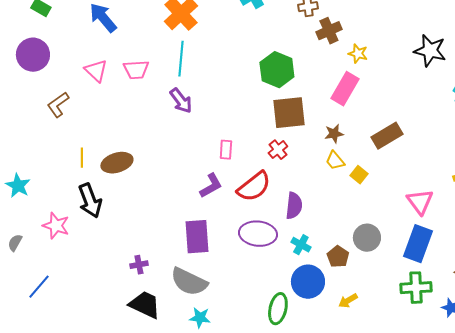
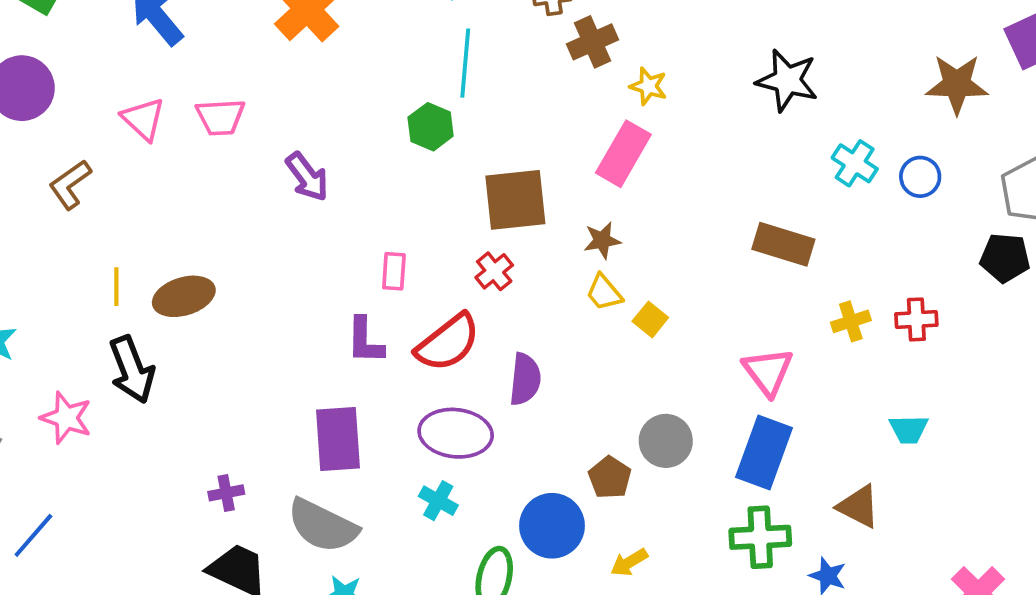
cyan line: (181, 59) -> (465, 63), moved
green hexagon: (277, 70) -> (431, 127), moved, size x0.7
brown rectangle: (387, 136) -> (783, 244), moved, turned 48
purple L-shape: (211, 186) -> (365, 341), turned 120
cyan cross: (301, 245) -> (438, 501), moved

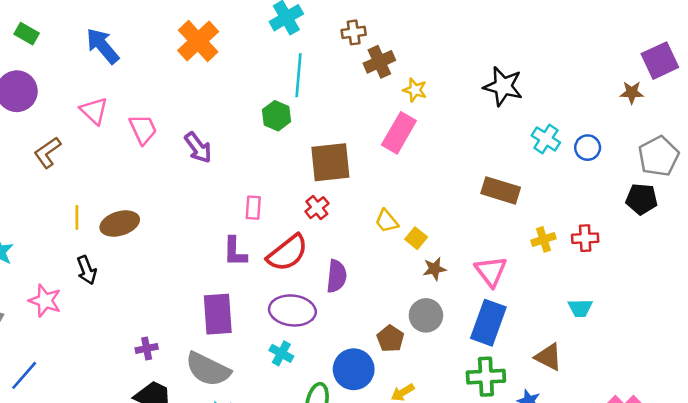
brown star: (957, 84) -> (632, 92), moved, size x0.6
pink trapezoid: (220, 117) -> (143, 129), moved, turned -112
brown star: (602, 240) -> (434, 269), moved
black arrow: (132, 370) -> (87, 270), size x0.7

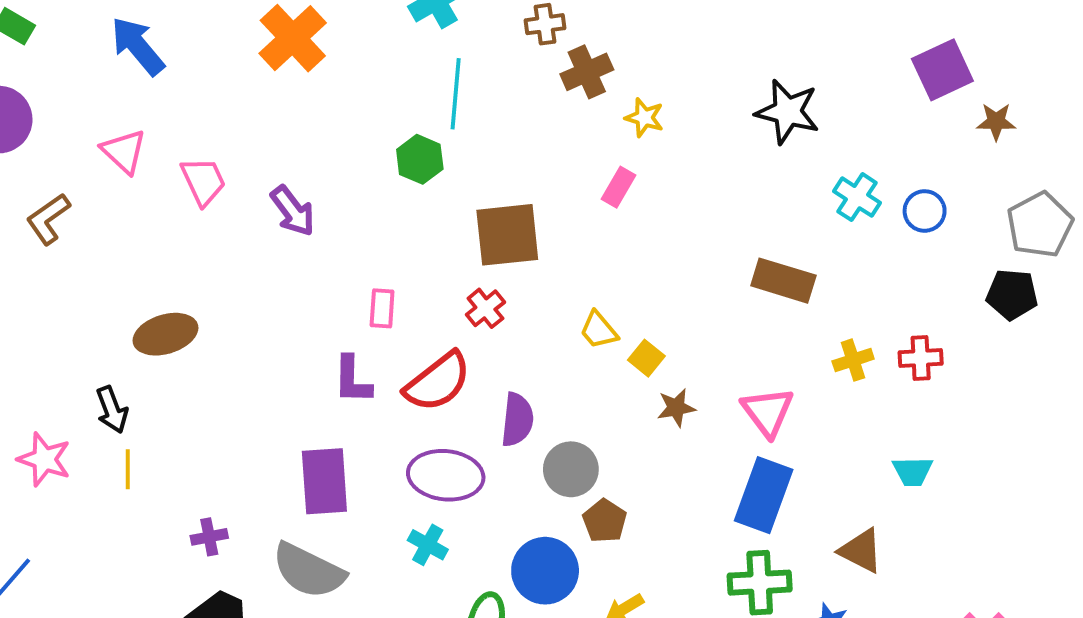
purple square: (660, 61) -> (942, 70), moved
pink rectangle: (399, 133) -> (619, 187), size x0.6
yellow line: (77, 217) -> (128, 469), moved
gray circle: (426, 315) -> (571, 469), moved

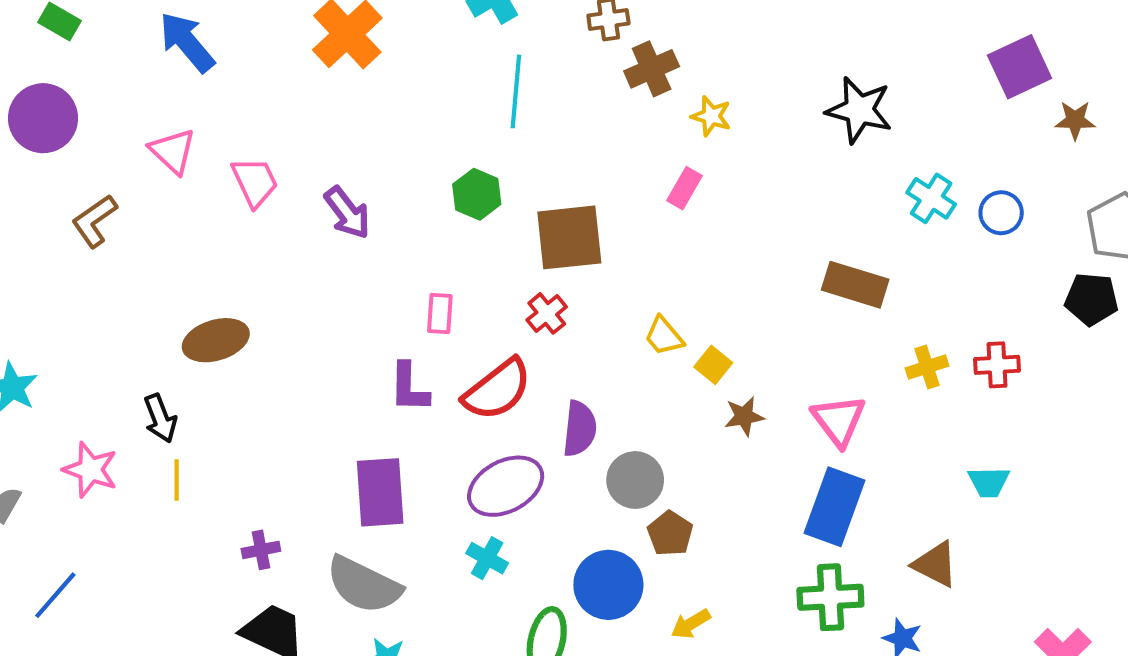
green hexagon: (420, 159) -> (477, 194), moved
purple ellipse: (446, 475) -> (506, 486), turned -34

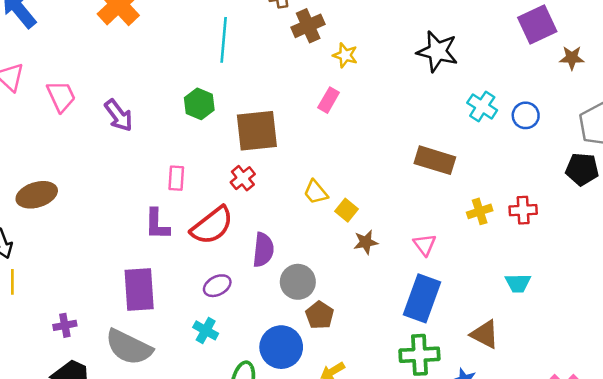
pink triangle: (839, 420) -> (425, 245), size x0.7
purple ellipse: (506, 486) -> (217, 286), size x0.6

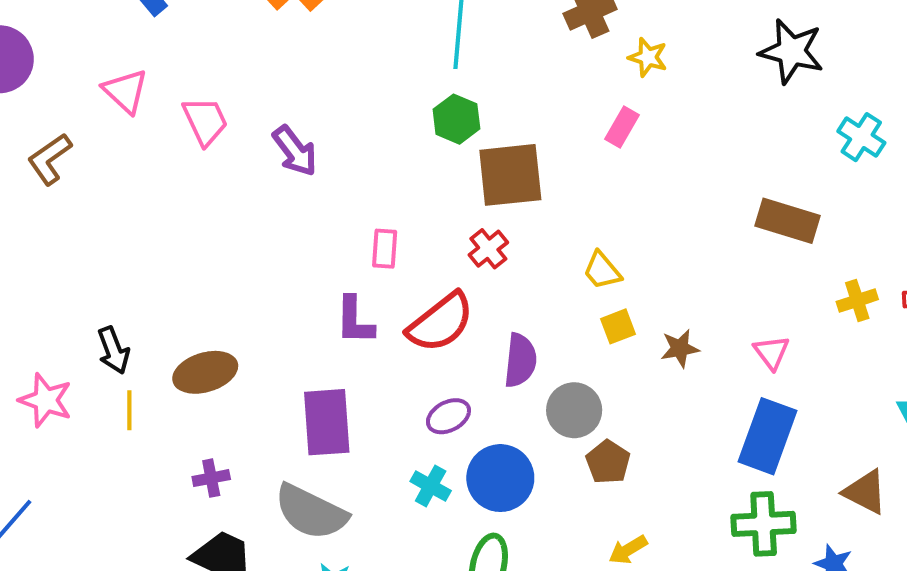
green hexagon: (199, 104) -> (456, 119), moved
brown ellipse: (37, 195) -> (205, 372), moved
yellow square: (346, 210) -> (618, 326), moved, turned 30
blue circle: (281, 347) -> (500, 478), moved

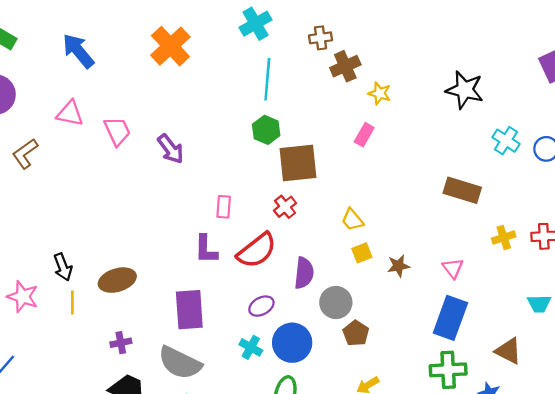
pink triangle: (125, 91) -> (70, 113), turned -32

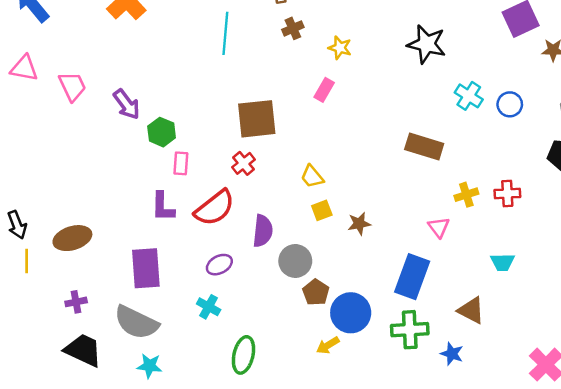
brown cross: (345, 66) -> (293, 28), moved, size x0.7
green hexagon: (266, 130) -> (162, 132), moved
pink triangle: (453, 268) -> (439, 227), moved
blue circle: (292, 343) -> (351, 313), moved

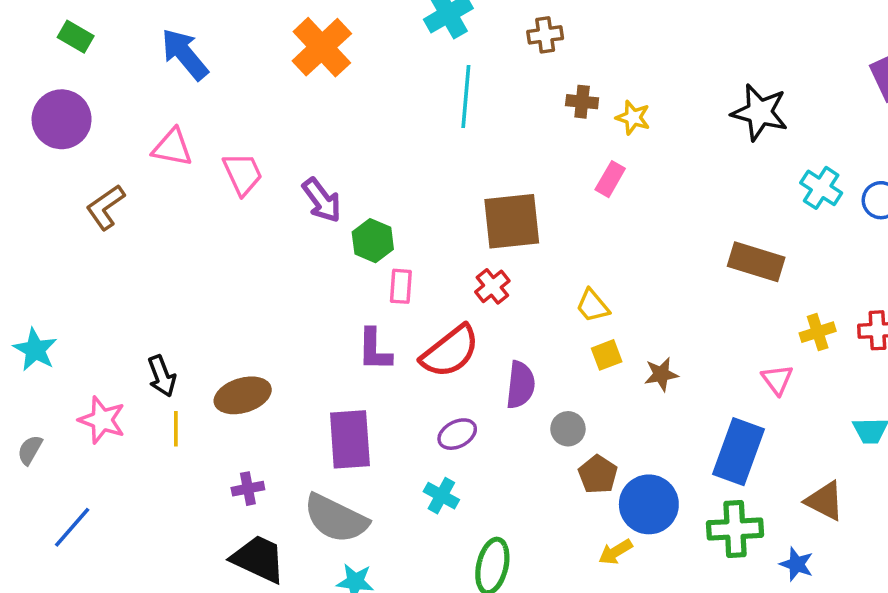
brown cross: (293, 28) -> (582, 102), moved, turned 30
gray circle: (295, 261) -> (568, 429), size x0.7

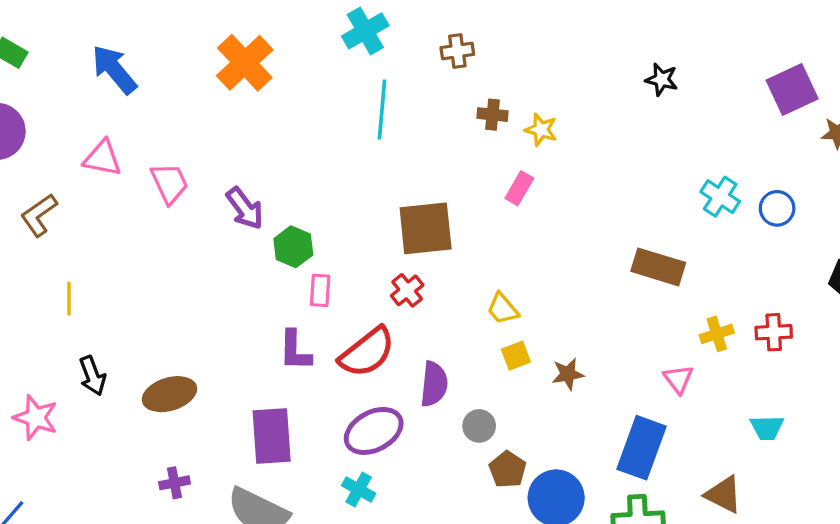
black star: (760, 112) -> (662, 79), moved, size x0.6
yellow line: (176, 429) -> (69, 299), moved
purple ellipse: (457, 434) -> (374, 431), size x1.6

